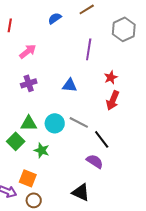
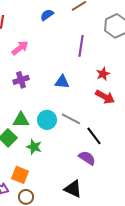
red arrow: (113, 100) -> (105, 97), turned -84

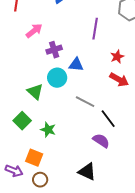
purple cross: (21, 80) -> (54, 50), moved
green triangle: (21, 120) -> (35, 92), moved, turned 42
cyan circle: (47, 120) -> (57, 78), moved

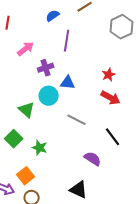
purple line: (95, 29) -> (67, 41), moved
black line: (108, 119) -> (113, 137), moved
orange square: (34, 158) -> (26, 176), turned 30

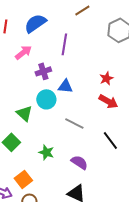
blue semicircle: (53, 16) -> (35, 23), moved, size x1.6
green star: (40, 148) -> (46, 152), moved
purple semicircle: (93, 159) -> (79, 162), moved

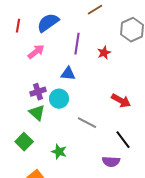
purple cross: (43, 71) -> (38, 92), moved
red star: (106, 78) -> (104, 53), moved
blue triangle: (65, 86) -> (68, 74), moved
purple semicircle: (79, 162) -> (111, 162), moved, turned 150

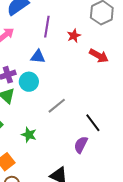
red arrow: (121, 101) -> (99, 56), moved
gray line: (87, 123) -> (57, 106), turned -66
purple semicircle: (111, 162) -> (81, 145), turned 114

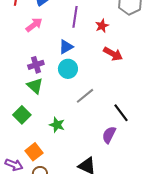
red arrow: (99, 56) -> (113, 54), moved
blue triangle: (38, 57) -> (66, 47), turned -35
cyan circle: (29, 82) -> (68, 69), moved

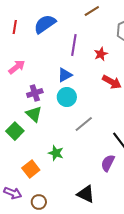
pink arrow: (34, 25) -> (17, 67), moved
green square: (22, 115) -> (15, 131), moved
orange square: (34, 152) -> (31, 169), moved

